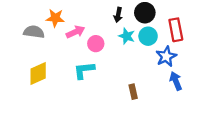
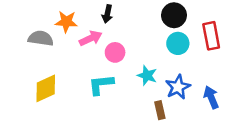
black arrow: (118, 15) -> (107, 14), moved
cyan star: (127, 36) -> (147, 76), moved
blue star: (166, 56) -> (178, 87), moved

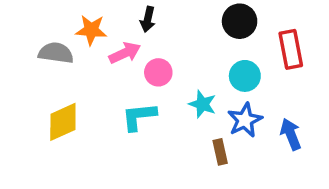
cyan circle: (178, 43) -> (245, 76), moved

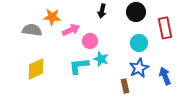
black arrow: (148, 19) -> (102, 11), moved
cyan star: (202, 104) -> (101, 59), moved

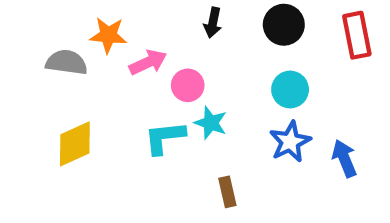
red rectangle: (165, 28) -> (357, 35), moved
brown rectangle: (125, 86) -> (227, 192), moved

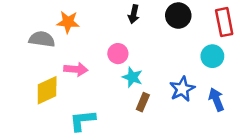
pink arrow: (148, 62) -> (76, 69), moved, turned 30
cyan circle: (290, 90) -> (212, 56), moved
cyan L-shape: (165, 138) -> (82, 120), moved
brown rectangle: (227, 192) -> (143, 102), moved, turned 36

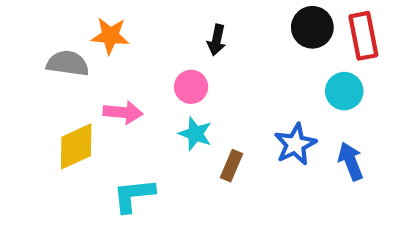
black arrow: (134, 14) -> (217, 40), moved
black circle: (178, 16) -> (312, 27), moved
cyan star: (132, 77) -> (195, 134), moved

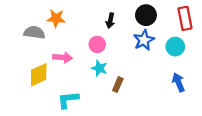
black circle: (312, 27) -> (146, 15), moved
blue star: (295, 144) -> (144, 40), moved

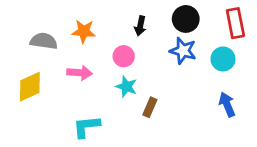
orange star: (56, 18) -> (84, 31), moved
blue star: (144, 40) -> (183, 51), turned -30
yellow diamond: (39, 75) -> (30, 87), moved

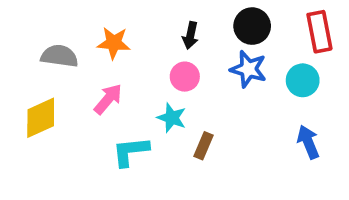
pink circle: (124, 56) -> (185, 77), moved
pink arrow: (80, 73) -> (108, 99), turned -55
cyan L-shape: (86, 127) -> (131, 151), moved

